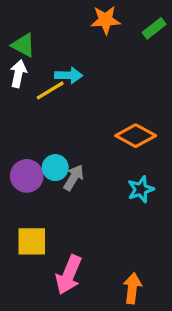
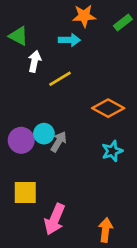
white arrow: (18, 74) -> (35, 61), moved
cyan arrow: (69, 75) -> (69, 40), moved
yellow line: (50, 90) -> (60, 79), moved

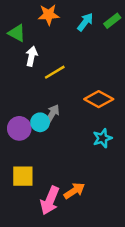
orange star: (84, 16) -> (49, 15), moved
cyan arrow: (69, 40) -> (85, 22), moved, turned -54
gray arrow: (59, 142) -> (52, 114), moved
orange arrow: (105, 230) -> (74, 191), moved, turned 50

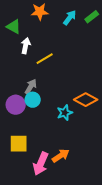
orange diamond: (99, 99) -> (86, 100), moved
gray arrow: (52, 114) -> (31, 87), moved
cyan star: (102, 138) -> (65, 113), moved

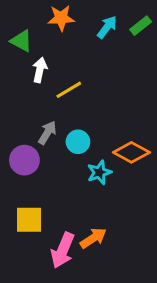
cyan circle: (33, 100) -> (78, 142), moved

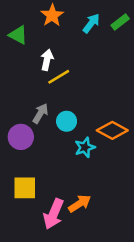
orange star: (61, 18) -> (52, 15), turned -30
white arrow: (40, 70) -> (47, 60), moved

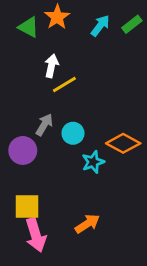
green triangle: (18, 35) -> (29, 27), moved
pink arrow: (53, 214) -> (36, 235), moved, turned -40

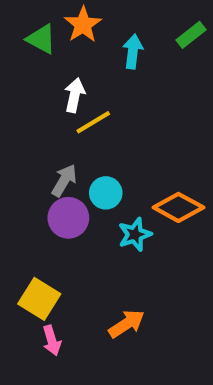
cyan arrow: (100, 26) -> (133, 52), moved, turned -30
purple circle: (23, 150) -> (68, 218), moved
yellow square: (27, 206) -> (39, 299), turned 32
pink arrow: (36, 235) -> (52, 340), size x0.6

